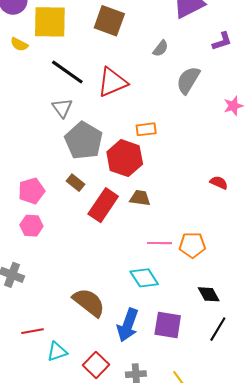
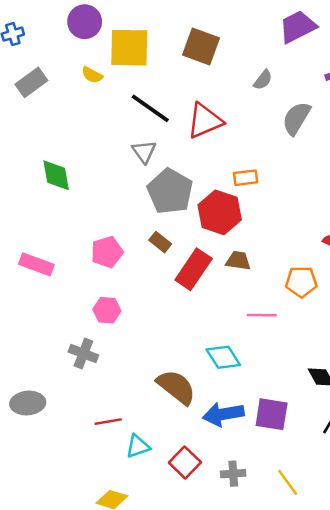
pink hexagon: (31, 226) -> (107, 310), moved
orange pentagon: (192, 245) -> (301, 282), moved
cyan diamond: (144, 278) -> (223, 357), moved
blue arrow: (128, 325) -> (223, 414), turned 60

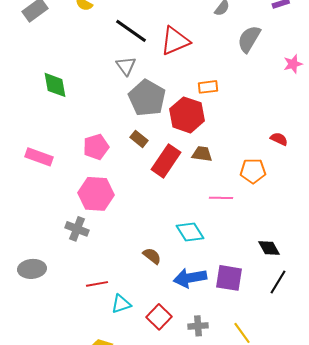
pink hexagon: (107, 310) -> (96, 194), size x1.6
brown semicircle: (176, 387) -> (152, 256), size x0.6

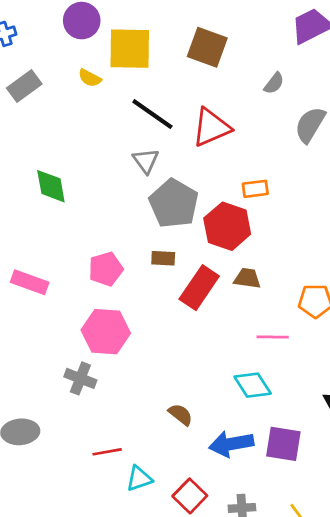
brown rectangle: (139, 139) -> (163, 258), turned -36
cyan diamond: (190, 232) -> (253, 385), moved

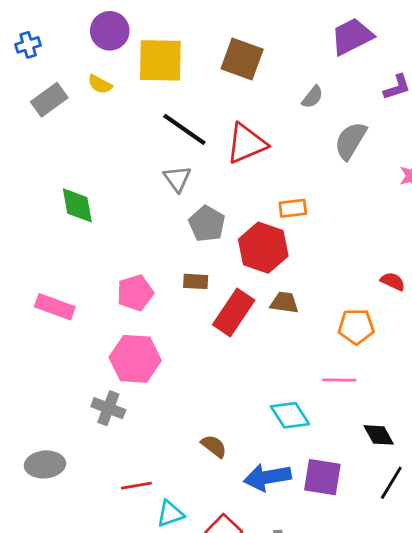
yellow semicircle: (90, 78) -> (100, 84), moved
gray pentagon: (174, 203) -> (207, 224), size x0.7
pink line: (273, 337) -> (339, 380), moved

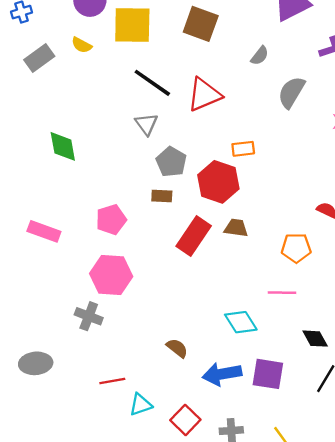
brown rectangle: (196, 281) -> (162, 196), moved

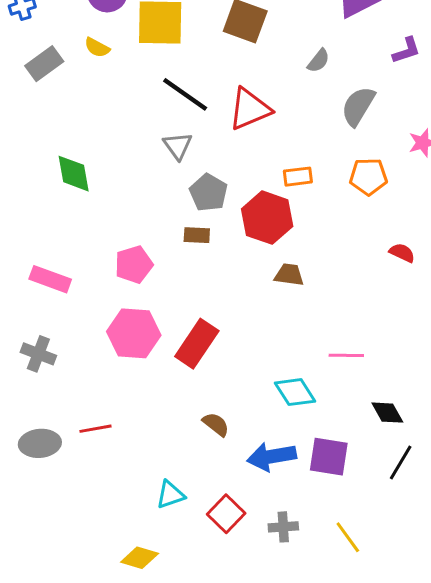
red rectangle: (194, 236) -> (197, 344), moved
orange pentagon: (296, 248) -> (368, 177), moved
gray cross: (89, 316) -> (38, 354), moved
red line: (112, 381) -> (96, 429), moved

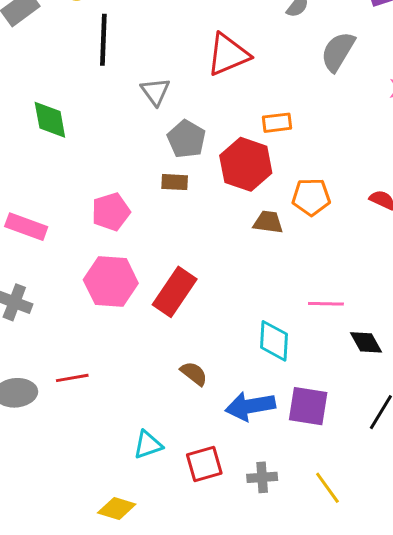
black line: (185, 94) -> (103, 40), moved, turned 57
orange pentagon: (368, 177) -> (311, 197), moved
cyan diamond: (295, 392) -> (274, 341), turned 36
black diamond: (387, 413) -> (366, 342), moved
red square: (226, 514) -> (204, 464), turned 30

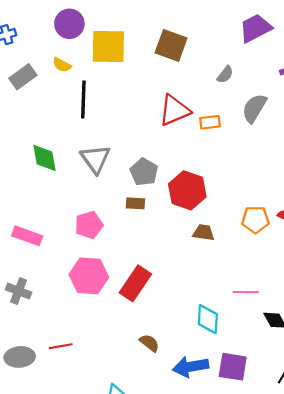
gray triangle: (155, 92) -> (95, 159), moved, size x1.4
orange rectangle: (277, 123) -> (210, 122), moved
orange pentagon: (311, 197) -> (255, 220), moved

